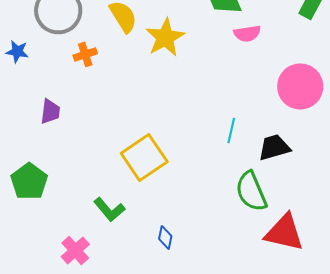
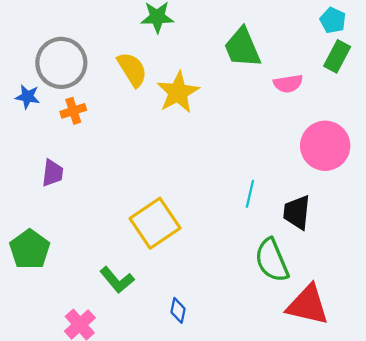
pink semicircle: (247, 33) -> (288, 84), moved
blue star: (17, 51) -> (28, 97), moved
orange cross: (85, 54) -> (73, 111), moved
black trapezoid: (274, 147) -> (297, 212), turned -68

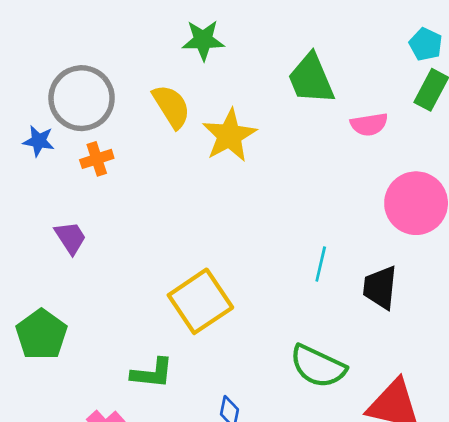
purple trapezoid: (53, 173) -> (70, 238), turned -40
green semicircle: (272, 260) -> (318, 366), moved, turned -42
green L-shape: (117, 280) -> (152, 373), turned -44

